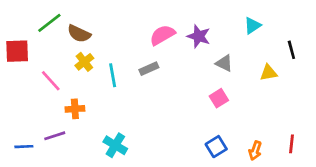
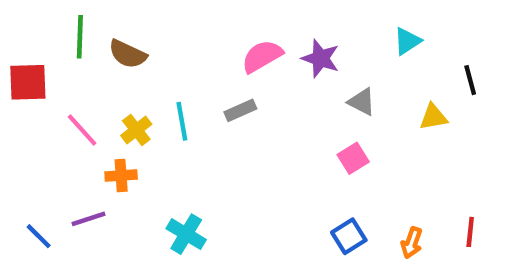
green line: (49, 23) -> (80, 37), turned -50
yellow cross: (84, 62) -> (136, 130), moved
blue line: (24, 147) -> (39, 236), turned 48

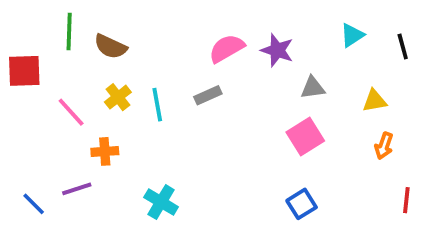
black line: (470, 80) -> (403, 47), moved
gray triangle: (362, 102) -> (313, 88), turned -35
yellow cross: (136, 130) -> (118, 97), moved
pink square: (353, 158) -> (305, 136), size x1.4
orange arrow: (412, 243) -> (384, 146), moved

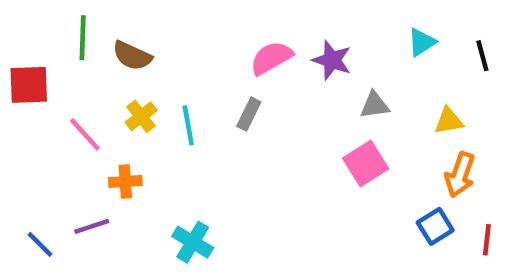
gray rectangle: (208, 95) -> (249, 114), turned -40
orange arrow: (384, 146) -> (460, 175), size x1.4
blue square: (302, 204) -> (435, 226), moved

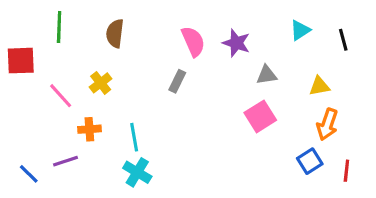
brown semicircle: (132, 56) -> (115, 33), moved, turned 72
pink semicircle: (271, 58) -> (193, 41), turned 96
cyan line: (188, 125) -> (134, 137), moved

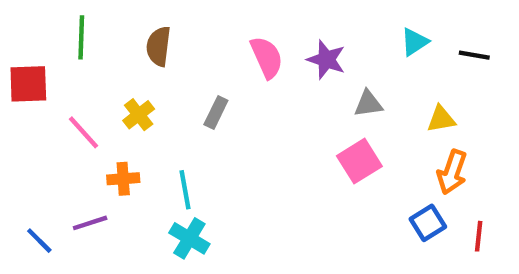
black line: (343, 40) -> (474, 55), turned -65
gray rectangle: (177, 81) -> (216, 113), moved

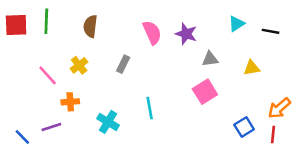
red square: (28, 84) -> (16, 25), moved
orange arrow: (452, 172) -> (279, 108), moved, turned 30
cyan line: (185, 190) -> (150, 108), moved
cyan cross: (189, 238) -> (108, 122), moved

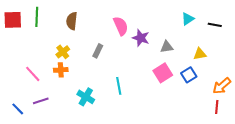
purple star: (186, 34) -> (141, 38), moved
pink line: (48, 75) -> (33, 74), moved
orange cross: (70, 102) -> (61, 70), moved
blue square: (244, 127) -> (189, 75), moved

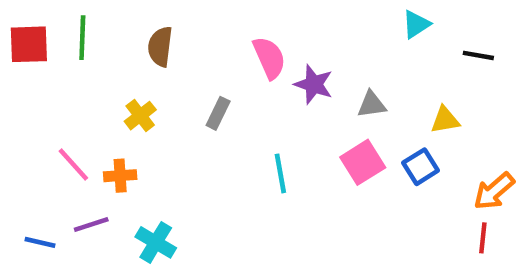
cyan triangle: (188, 19) -> (416, 24), moved
orange cross: (61, 70) -> (120, 176), moved
cyan line: (119, 86) -> (280, 173), moved
cyan cross: (86, 97) -> (156, 242), moved
blue line: (18, 109) -> (40, 242), turned -32

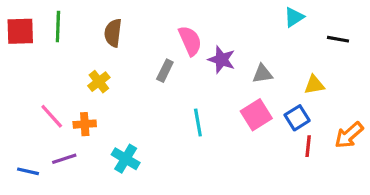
gray rectangle: (218, 113) -> (165, 71), moved
red line: (483, 238) -> (308, 146), moved
cyan cross: (156, 242) -> (126, 159), moved

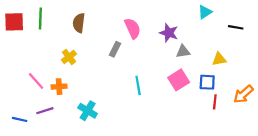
purple star: (222, 60) -> (169, 33), moved
blue square: (297, 118) -> (207, 82), turned 35

